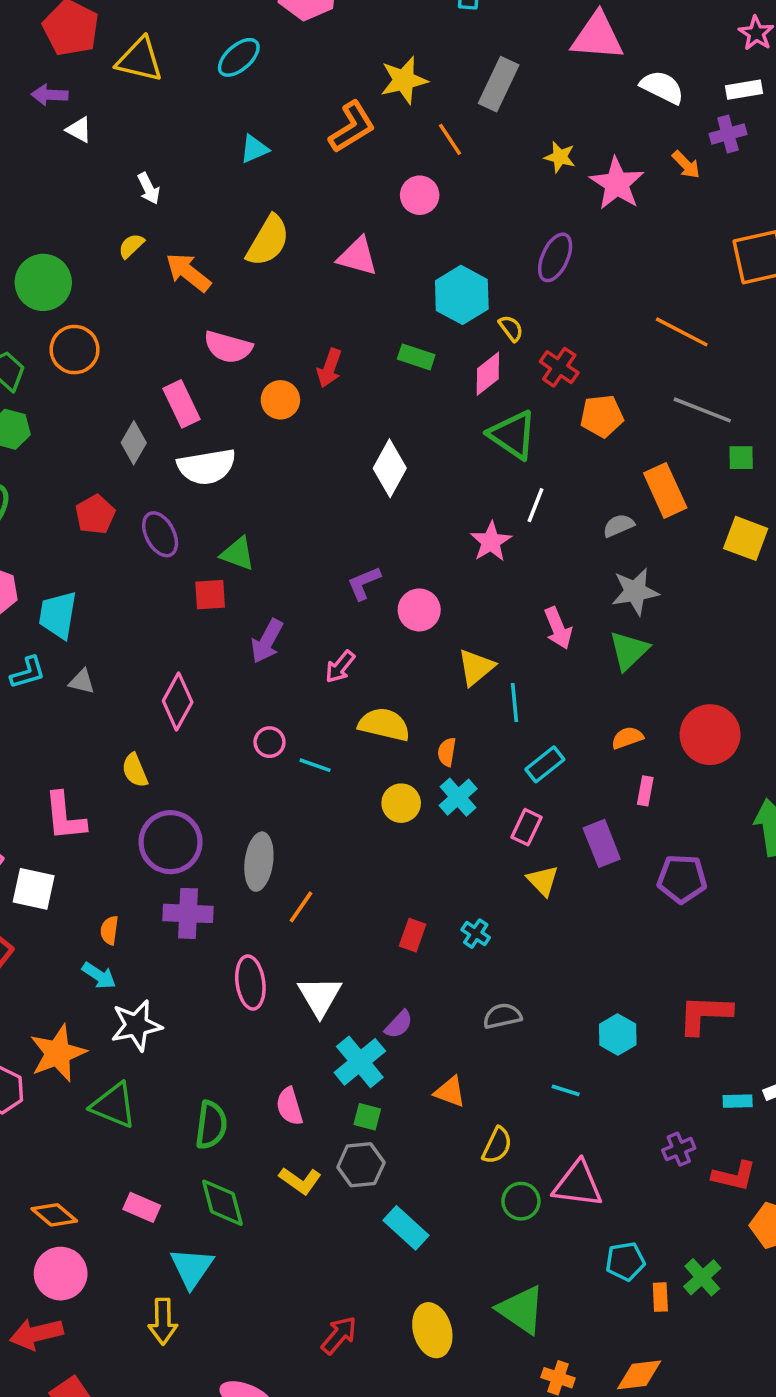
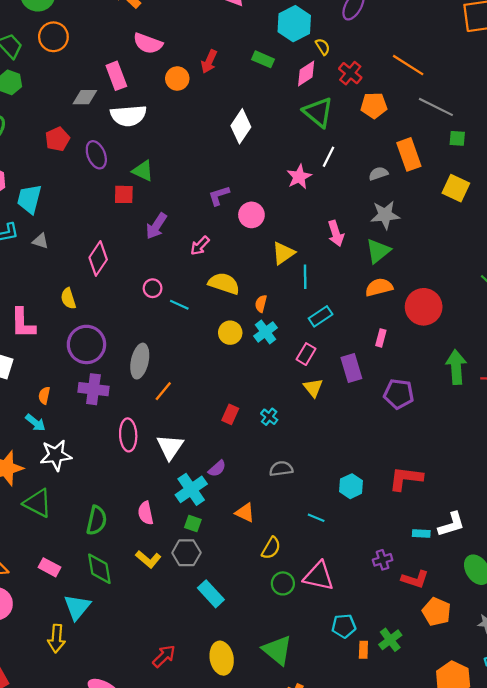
orange line: (682, 332) -> (408, 65), moved
gray diamond: (134, 443) -> (85, 97), turned 55
orange semicircle: (627, 738) -> (379, 287), moved, size x1.4

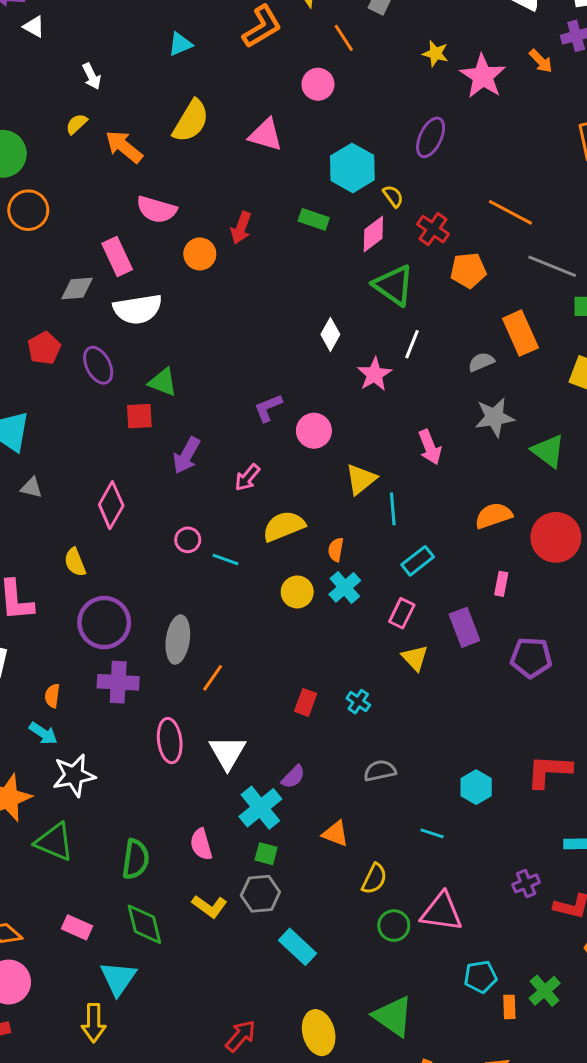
white diamond: (241, 126) -> (330, 334), moved, size x0.7
green triangle: (378, 251) -> (548, 451), moved, turned -40
yellow semicircle: (224, 283) -> (284, 526), turned -36

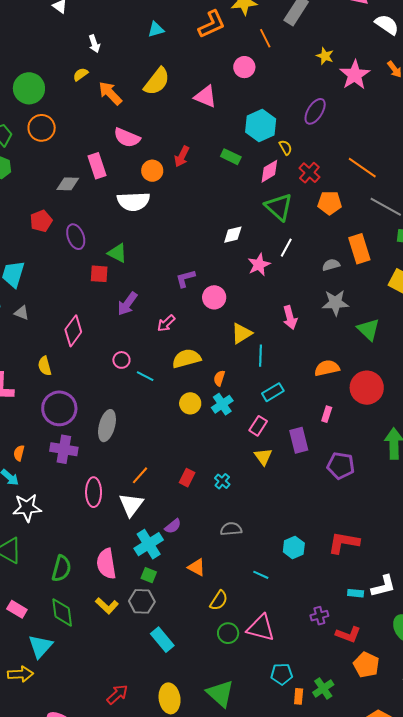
white semicircle: (138, 309) -> (133, 201), moved
white diamond: (330, 334) -> (233, 235), turned 40
orange line: (213, 678) -> (140, 475), moved
pink semicircle: (201, 844) -> (106, 564), size x1.4
yellow arrow: (94, 1023) -> (20, 674), turned -100

